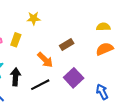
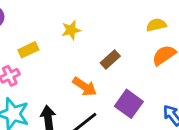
yellow star: (34, 18) -> (71, 30), moved
yellow rectangle: (16, 40) -> (28, 50), moved, turned 56

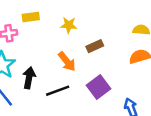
yellow star: (71, 30) -> (69, 25), moved

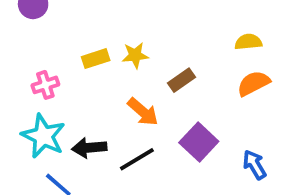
yellow rectangle: (31, 17) -> (96, 59), moved
black arrow: (29, 78) -> (89, 148), turned -95

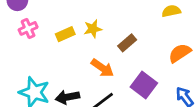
orange semicircle: (254, 83) -> (180, 53), moved
pink cross: (45, 85) -> (28, 28), moved

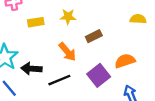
yellow rectangle: (65, 34) -> (36, 22), moved
orange semicircle: (180, 53) -> (125, 61), moved

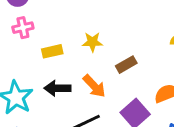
black arrow: (31, 69) -> (57, 88), moved

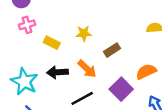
yellow rectangle: (52, 51) -> (52, 43), turned 42

